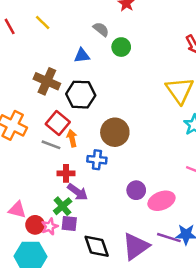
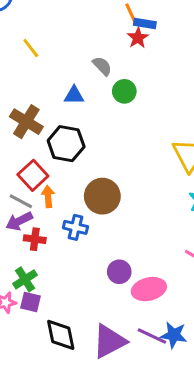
purple arrow: (78, 192) -> (19, 221), moved, turned 110

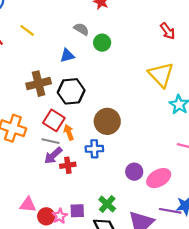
brown cross: (26, 122) -> (39, 84), turned -30
green cross: (25, 279) -> (107, 204), moved

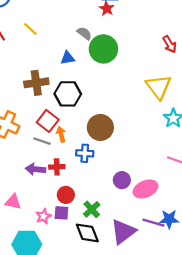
green circle: (102, 43) -> (103, 49), size x1.6
purple arrow: (53, 156) -> (35, 169), moved, turned 42
red circle: (46, 216) -> (66, 195), moved

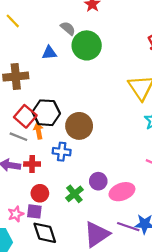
black hexagon: (68, 94) -> (46, 113), moved
green cross: (92, 209) -> (74, 194), moved
black diamond: (87, 233) -> (45, 233), moved

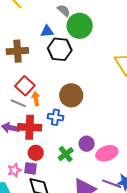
black hexagon: (46, 113) -> (60, 49), moved
red cross: (32, 164) -> (30, 127), size x1.6

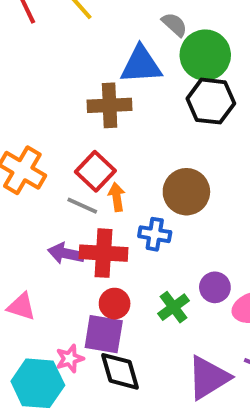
blue triangle: (47, 31) -> (141, 65), size x1.6
black hexagon: (60, 49) -> (211, 101), moved
brown cross: (17, 51) -> (110, 105), moved
purple square: (30, 168) -> (104, 334), size x1.5
pink star: (14, 170) -> (70, 359), moved

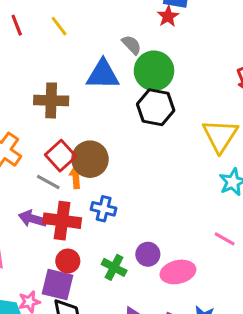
brown cross: (110, 105) -> (51, 100), moved
brown circle: (186, 192) -> (90, 159), moved
green cross: (174, 307) -> (114, 267), turned -30

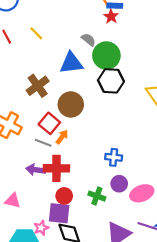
brown cross: (51, 100) -> (38, 86), turned -30
brown circle: (90, 159) -> (71, 104), moved
orange arrow: (76, 177) -> (62, 137), turned 48
blue cross: (104, 209) -> (114, 157), moved

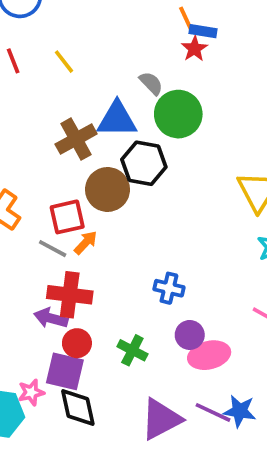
black hexagon: (111, 81) -> (144, 163), moved
brown cross: (38, 86) -> (76, 139), moved
red square: (49, 123) -> (67, 217), turned 30
purple arrow: (36, 170) -> (51, 318), moved
purple circle: (119, 184) -> (190, 335), moved

